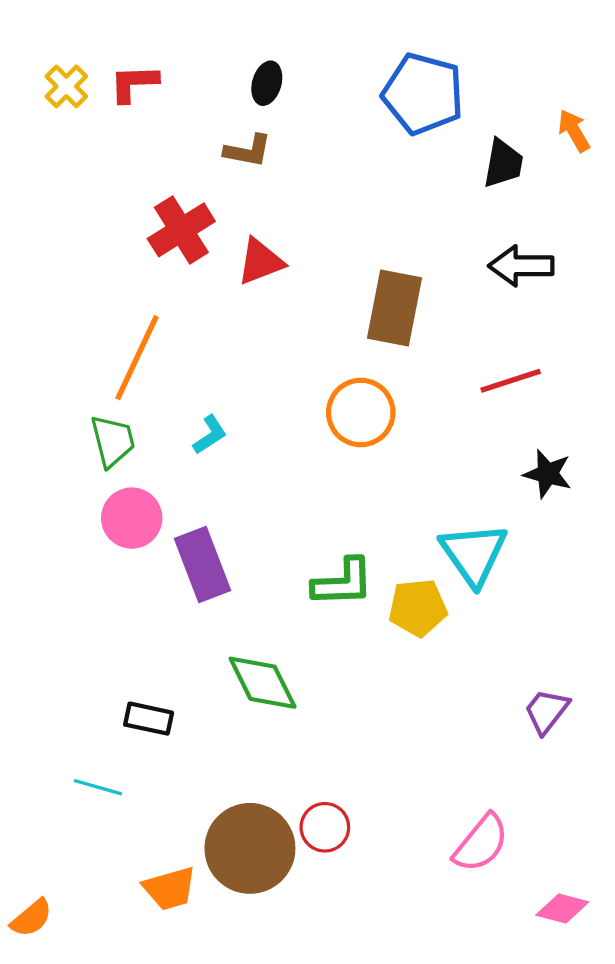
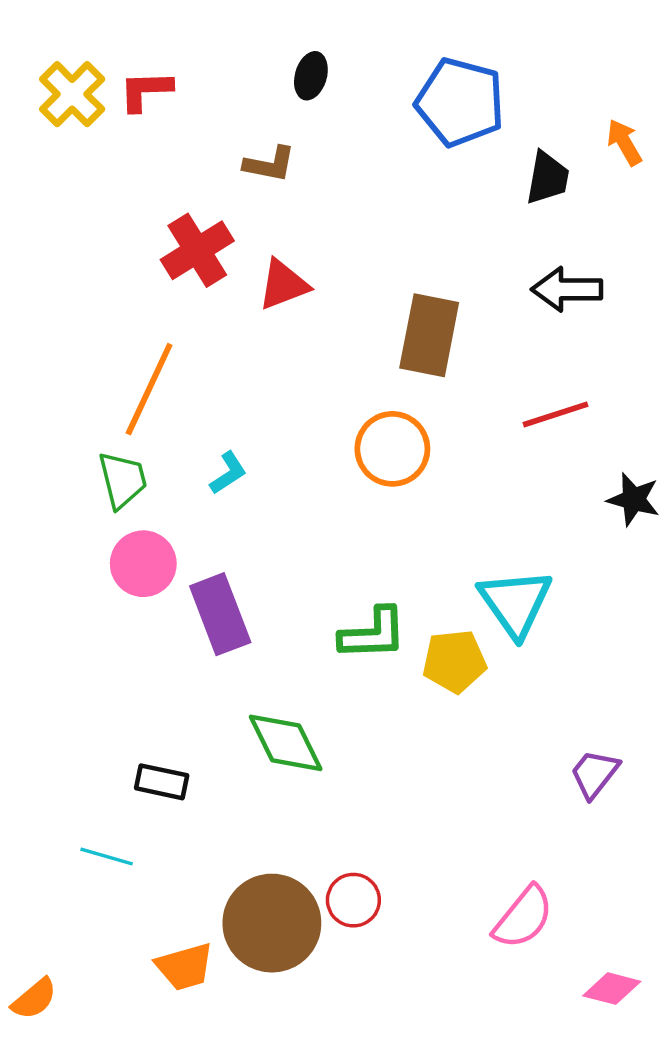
black ellipse: (267, 83) -> (311, 76), moved
yellow cross: (66, 86) -> (72, 94), size x1.4
black star: (548, 474) -> (634, 499), moved

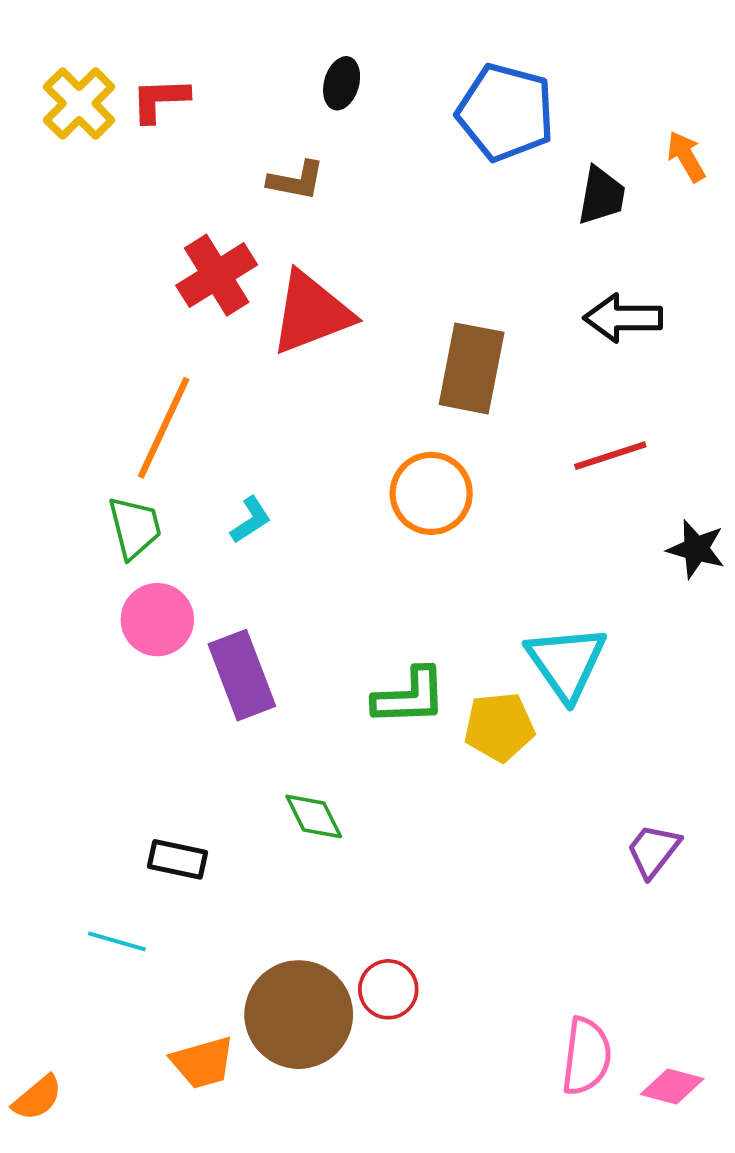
red triangle: (283, 285) -> (311, 313), size x1.5
green diamond: (286, 743) -> (314, 816), size x0.7
pink semicircle: (523, 917) -> (586, 1056), moved, turned -32

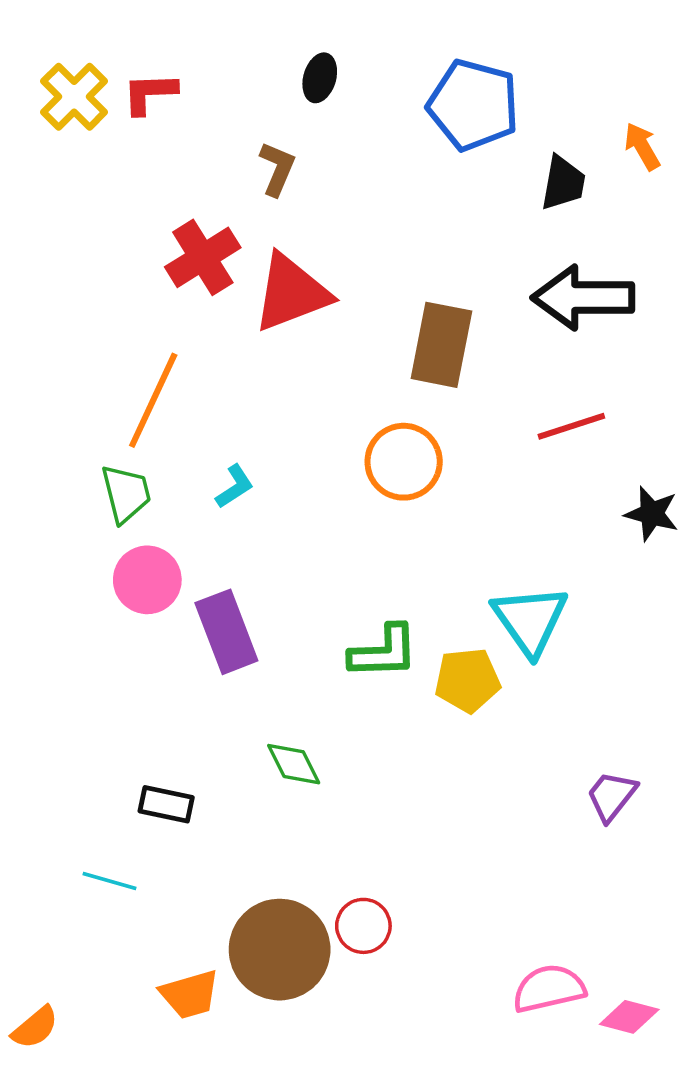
brown L-shape: (296, 180) -> (277, 169), turned -78
black arrow: (623, 318) -> (583, 298), size x1.4
pink semicircle: (586, 1056) -> (549, 989), turned -110

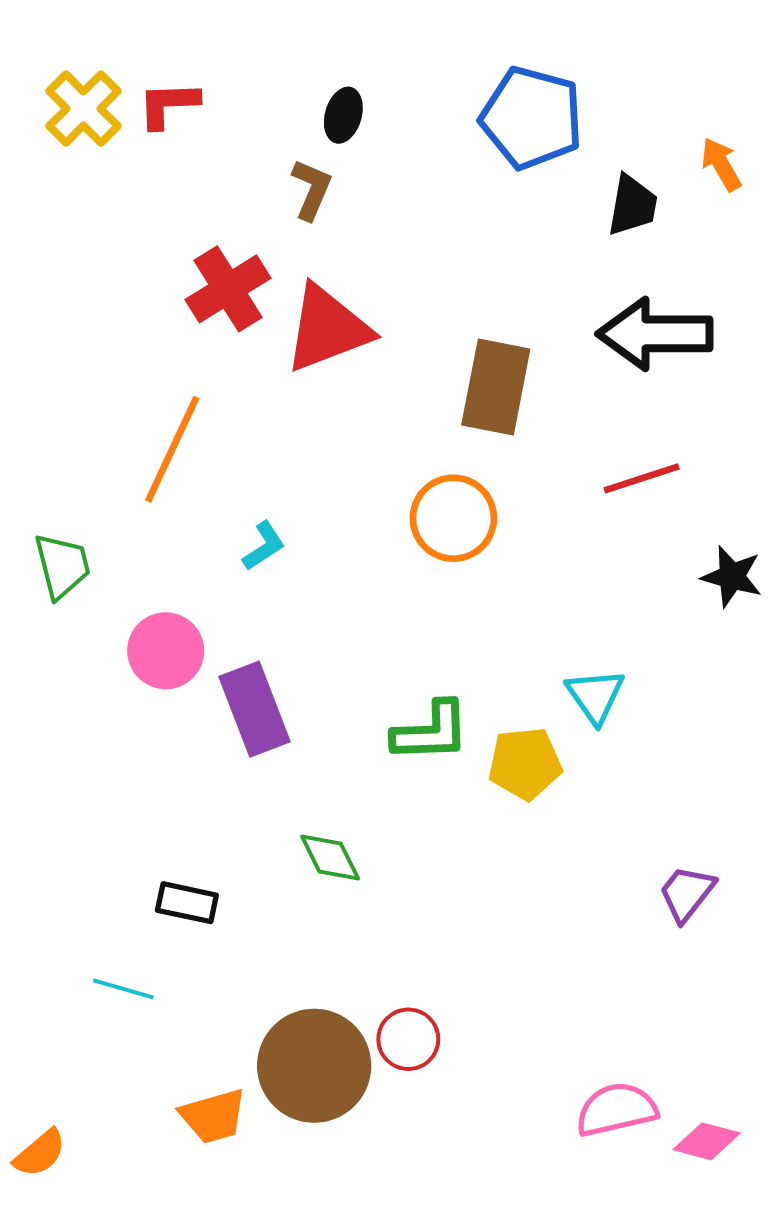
black ellipse: (320, 78) -> (343, 115), moved
green trapezoid: (126, 494) -> (62, 566), moved
cyan triangle: (530, 620) -> (595, 696), size x0.7

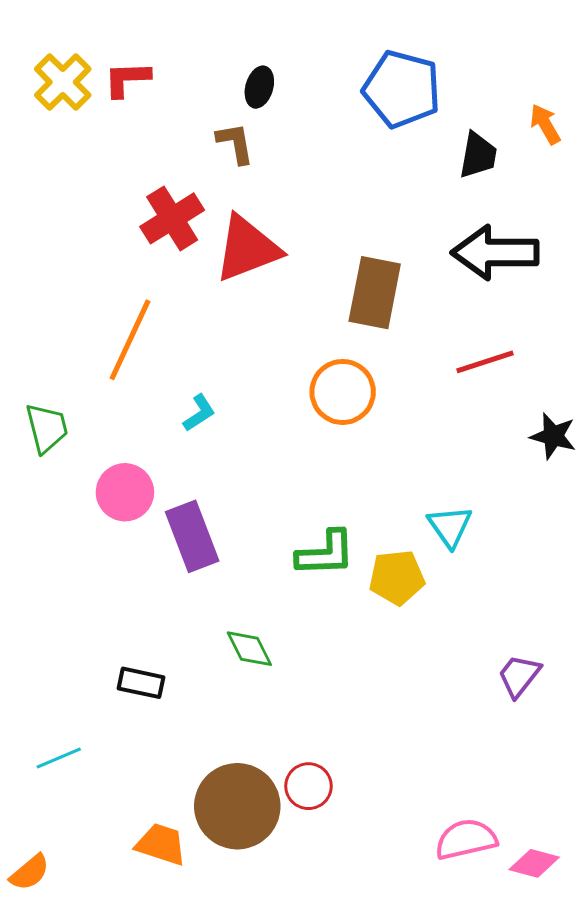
brown L-shape: (312, 189) -> (235, 143), turned -33
cyan line: (123, 989) -> (59, 758), moved, turned -39
orange trapezoid: (213, 1116) -> (161, 844), turned -146

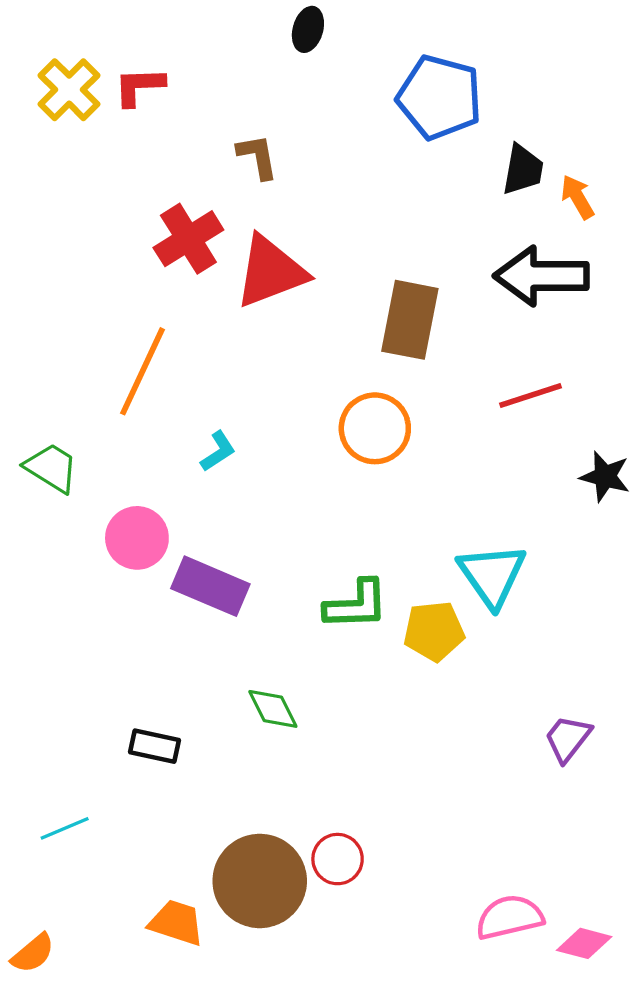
black ellipse: (259, 87) -> (308, 29), moved
orange arrow: (545, 124) -> (578, 197), moved
green trapezoid: (47, 428) -> (51, 468), turned -44
cyan triangle: (450, 526) -> (492, 575), size x1.4
purple rectangle: (192, 536) -> (210, 586), turned -46

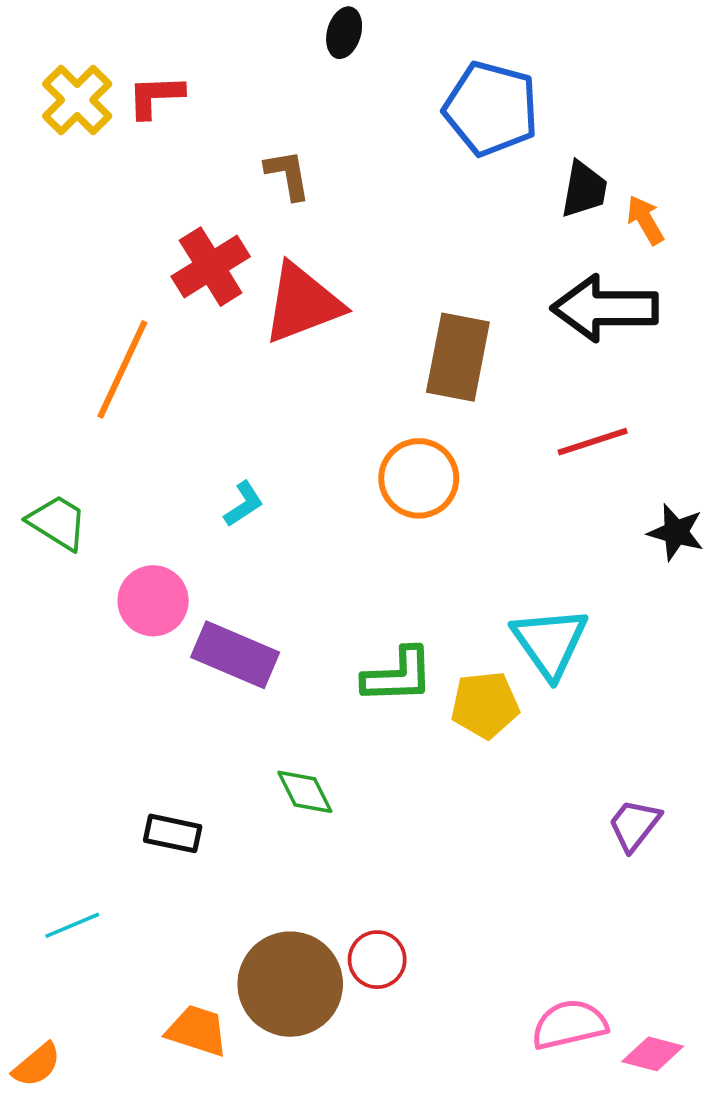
orange line: (142, 371) -> (122, 369), moved

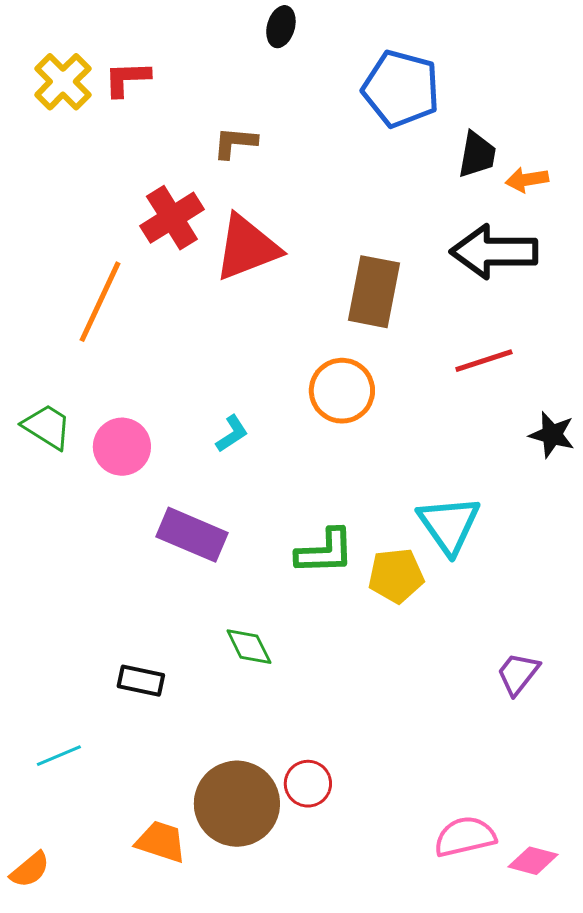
brown L-shape: (288, 175) -> (235, 143), turned -75
orange arrow: (645, 220) -> (527, 180), turned -69
cyan L-shape: (244, 504) -> (232, 434), moved
pink circle: (153, 601) -> (122, 447), moved

